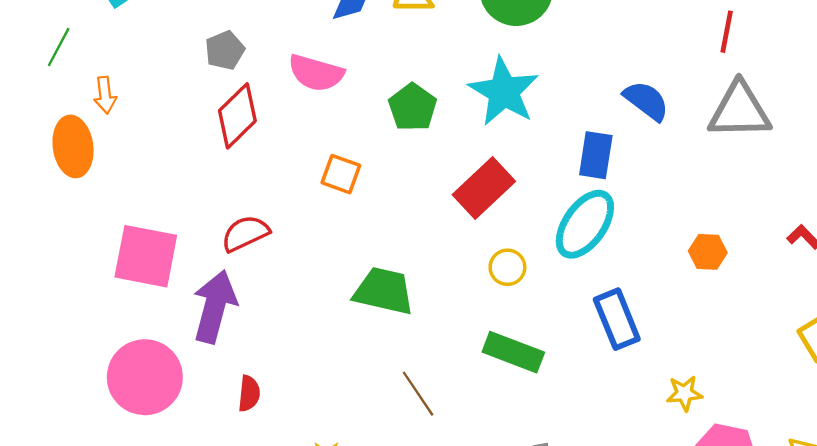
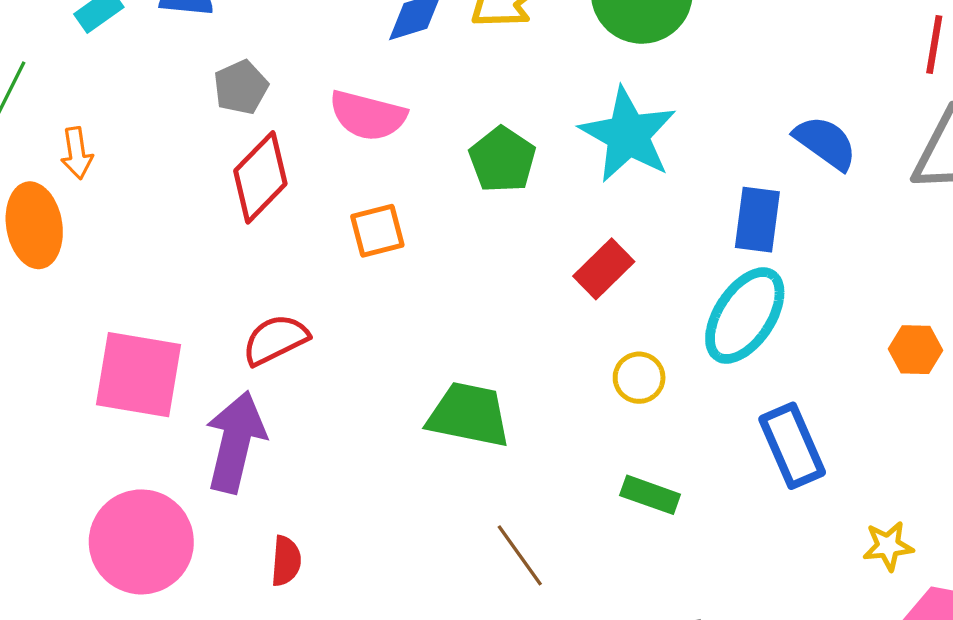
orange square: (341, 174) -> (377, 231), moved, turned -33
red rectangle: (484, 188) -> (604, 269), size x0.7
green rectangle: (513, 352) -> (650, 495), size x0.7

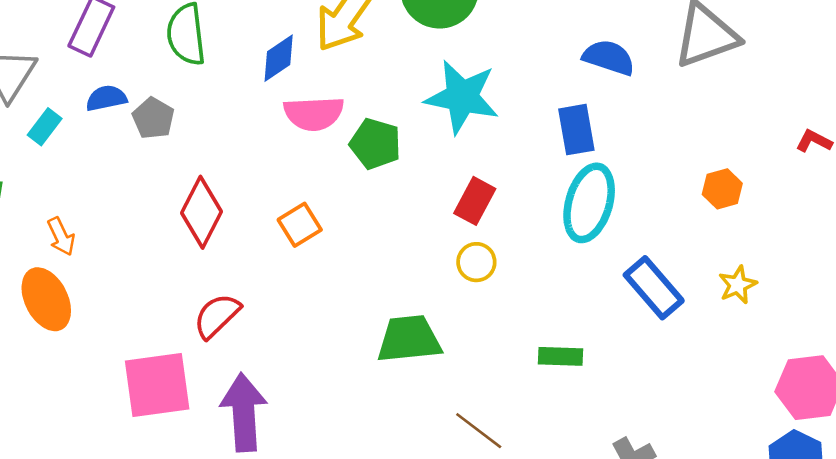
gray pentagon: (241, 87) -> (153, 118), moved
pink semicircle: (368, 115) -> (314, 114), moved
red semicircle: (275, 340) -> (217, 316), moved
yellow circle: (639, 378) -> (476, 262), moved
yellow star: (888, 546) -> (738, 285), moved

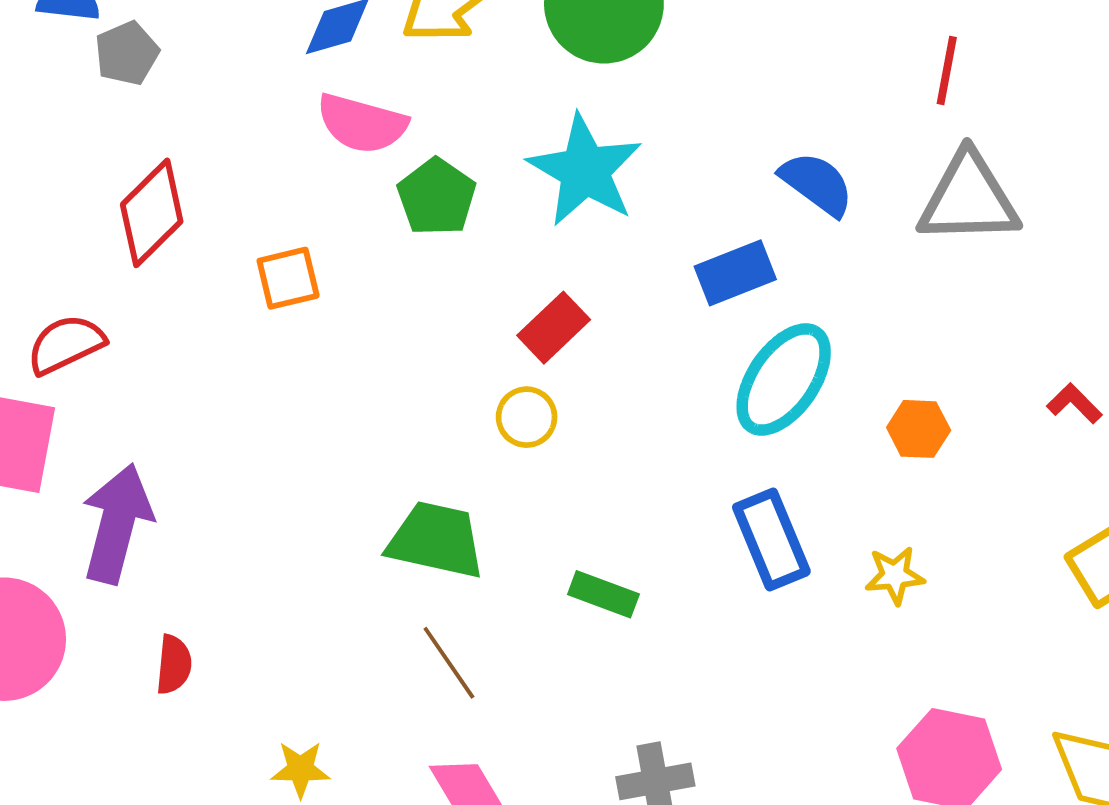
blue rectangle: (576, 130) -> (735, 273), turned 60
cyan ellipse: (589, 203) -> (784, 379), moved
red semicircle: (217, 316) -> (66, 344), moved
green trapezoid: (409, 339) -> (436, 540), moved

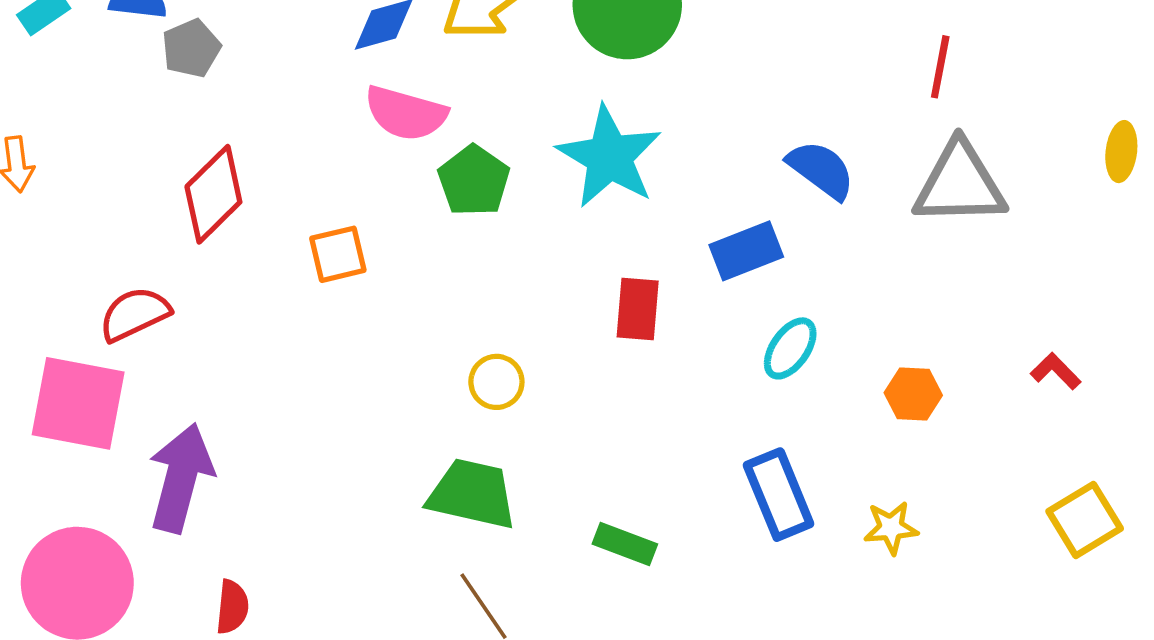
red rectangle: (554, 328) -> (638, 309), moved, turned -42
cyan ellipse: (784, 379) -> (790, 348), size x0.6
yellow circle: (527, 417) -> (496, 382), moved

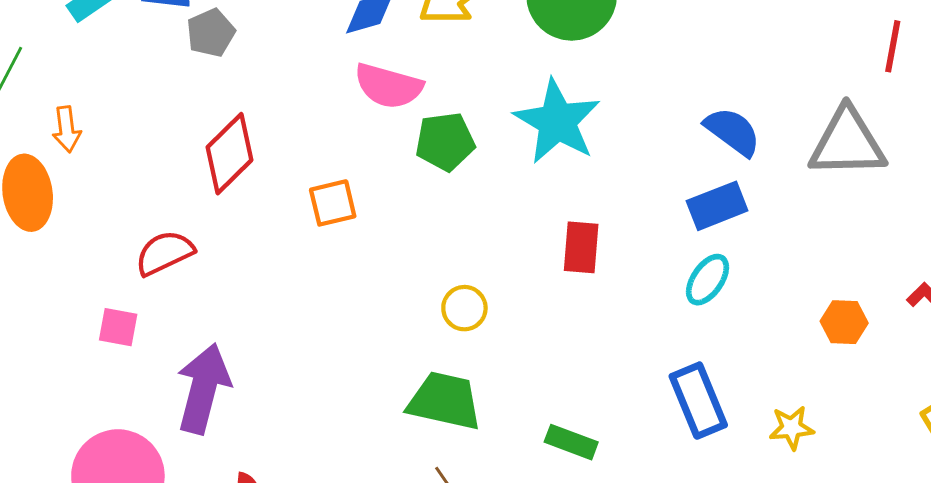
red line: (940, 67) -> (893, 46), moved
green pentagon: (474, 181) -> (445, 142), turned 30
blue rectangle: (746, 251) -> (717, 206), moved
orange hexagon: (913, 394) -> (844, 322), moved
pink square: (78, 403) -> (118, 327), size x0.5

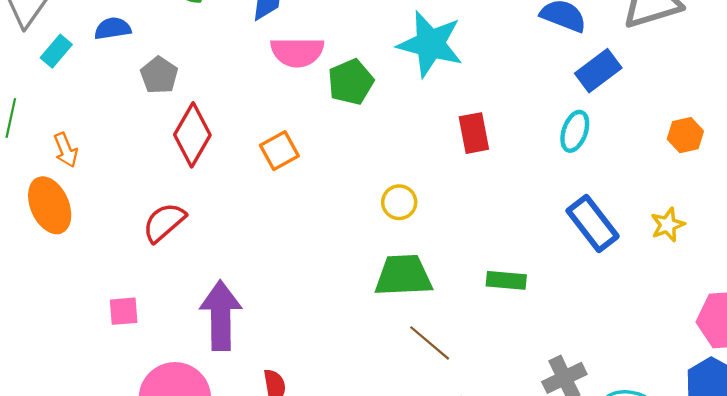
gray pentagon: (211, 33) -> (159, 75), moved
blue rectangle: (717, 206) -> (598, 71), moved
pink square: (118, 327) -> (124, 311), moved

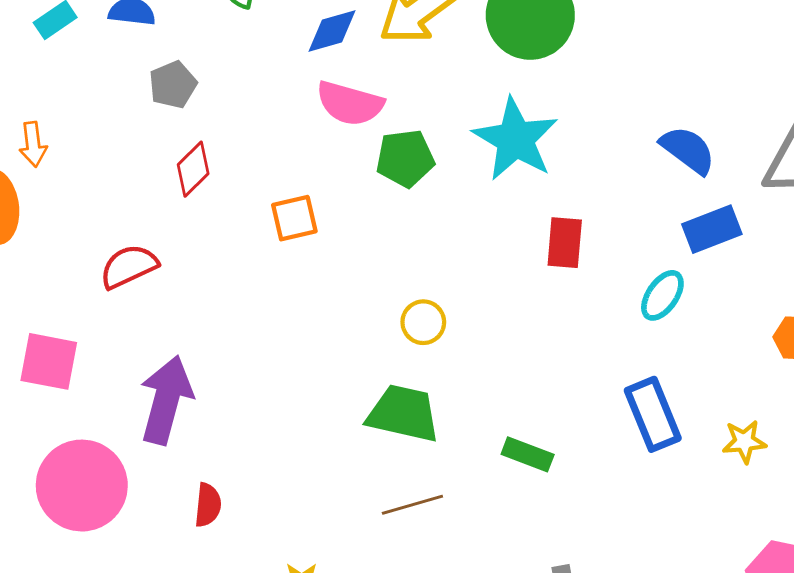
red rectangle: (474, 133) -> (565, 243), moved
red diamond: (192, 135) -> (193, 169), size x0.7
pink square: (124, 311) -> (49, 361), size x1.5
brown line: (430, 343) -> (412, 505), turned -72

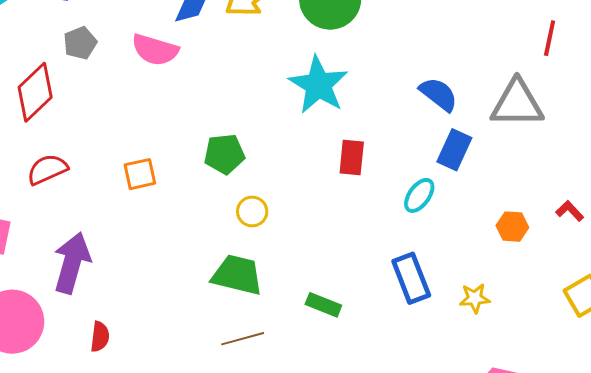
pink semicircle: (350, 103) -> (155, 50), moved
green pentagon: (405, 158) -> (224, 154), moved
red diamond: (193, 169) -> (35, 92), moved, size x1.5
orange square: (294, 218) -> (140, 174), moved
blue rectangle: (712, 229) -> (454, 150), turned -45

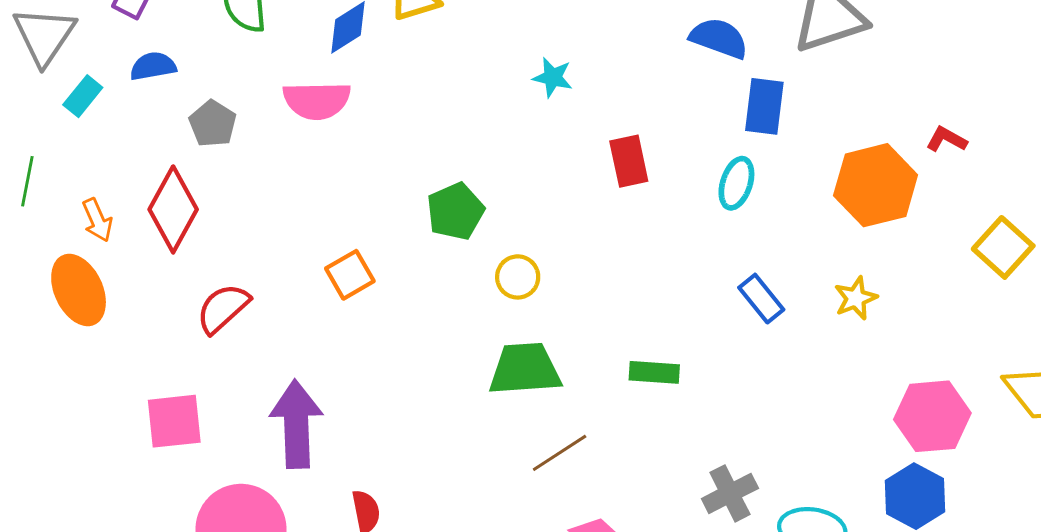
cyan star: (318, 85) -> (553, 77), size x0.5
orange hexagon: (512, 227) -> (876, 185), size x1.8
blue rectangle: (411, 278) -> (761, 299), size x0.7

